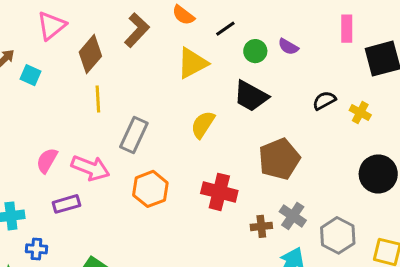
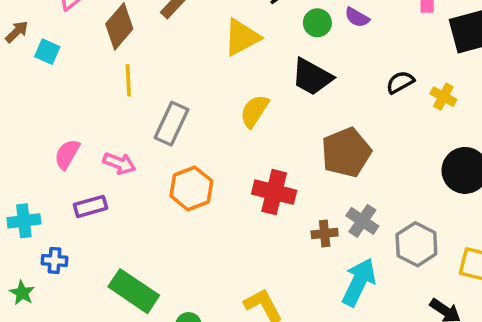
pink arrow: (90, 168) -> (119, 163), size x0.7

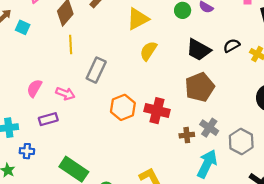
black trapezoid: (312, 77) -> (199, 50), moved
yellow semicircle: (254, 111) -> (148, 51), moved
orange hexagon: (191, 188) -> (123, 107), moved

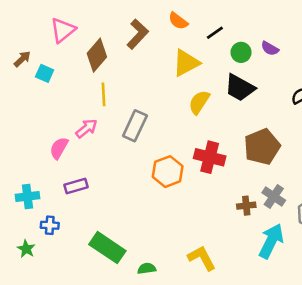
black trapezoid: (199, 50) -> (240, 88), moved
pink arrow: (65, 94) -> (86, 128), moved, turned -60
red cross: (157, 111) -> (210, 157), moved

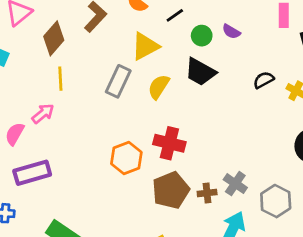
gray rectangle: (135, 126) -> (118, 81), moved
brown pentagon: (262, 147) -> (171, 190), moved
purple rectangle: (76, 186) -> (32, 173), size x1.5

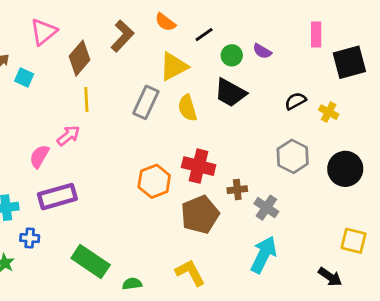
yellow semicircle: (159, 87) -> (187, 108), turned -50
brown cross: (207, 193) -> (237, 190), moved
gray hexagon: (276, 201) -> (293, 156), moved

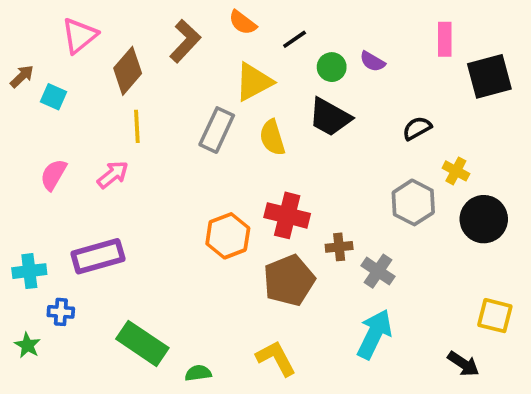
yellow cross: (329, 112) -> (456, 171), moved
pink semicircle: (39, 156) -> (53, 175), moved

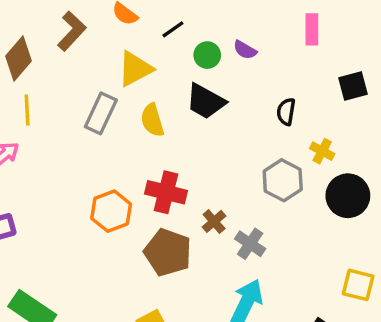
black square: (489, 76) -> (353, 86), moved, size x0.7
black semicircle: (417, 128) -> (286, 112), turned -52
brown cross: (339, 247) -> (214, 221), turned -35
brown pentagon: (289, 280) -> (168, 252), turned -30

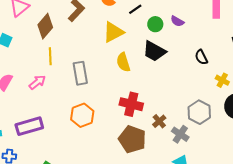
black semicircle: (286, 112) -> (201, 57), turned -35
gray rectangle: (101, 113) -> (80, 73), moved, turned -35
gray hexagon: (283, 180) -> (199, 112), moved
orange hexagon: (111, 211) -> (82, 115), moved

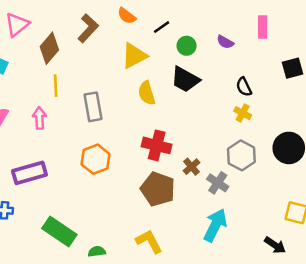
purple semicircle: (177, 21) -> (225, 42), moved
yellow cross: (222, 80) -> (243, 113), moved
pink arrow: (37, 82) -> (39, 118), turned -54

